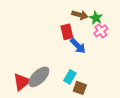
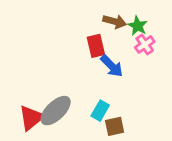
brown square: (80, 88) -> (115, 126), turned -32

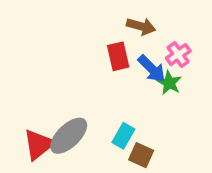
green star: (138, 26) -> (169, 83), moved
blue arrow: (112, 66) -> (152, 69), moved
brown square: (115, 126) -> (141, 155), turned 36

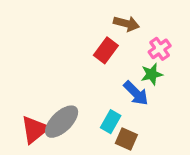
red rectangle: (118, 56) -> (106, 50), turned 50
blue arrow: (152, 69) -> (136, 93), moved
green star: (169, 83) -> (152, 74), turned 30

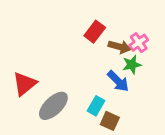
brown arrow: (126, 24) -> (119, 47), moved
red rectangle: (106, 50) -> (95, 32), moved
red triangle: (35, 130) -> (25, 84), moved

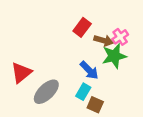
green star: (132, 65) -> (114, 56), size x1.5
blue arrow: (118, 81) -> (89, 70), moved

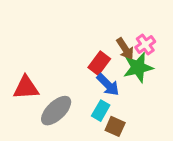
red rectangle: (82, 27) -> (99, 63), moved
brown arrow: (103, 41) -> (125, 49), turned 42
red triangle: (21, 73) -> (26, 88), turned 35

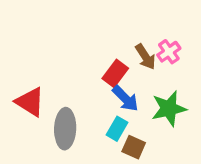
green star: (138, 67) -> (169, 109), moved
red triangle: (26, 88) -> (30, 102), turned 36
gray ellipse: (56, 111) -> (65, 129), turned -44

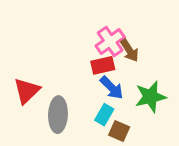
pink cross: (169, 52) -> (110, 42), moved, size x1.4
red rectangle: (115, 73) -> (103, 65), turned 40
red triangle: (30, 102) -> (27, 91), turned 44

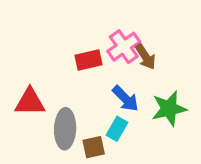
red rectangle: (103, 65) -> (89, 60), moved
red triangle: (27, 91) -> (30, 102), turned 44
brown square: (119, 131) -> (94, 147), moved, turned -36

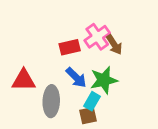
blue arrow: (125, 99) -> (76, 77), moved
green star: (169, 109) -> (104, 80), moved
brown square: (94, 147) -> (88, 116), moved

